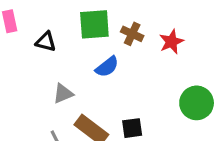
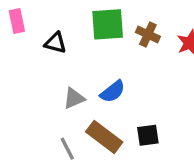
blue semicircle: (107, 67) -> (113, 92), moved

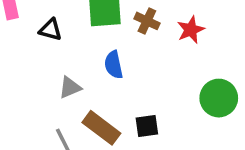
blue semicircle: (113, 92) -> (114, 65), moved, turned 116

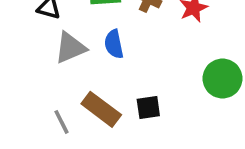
gray triangle: (70, 88) -> (70, 48), moved, size x1.4

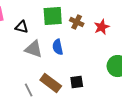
gray triangle: (70, 48) -> (34, 49), turned 42

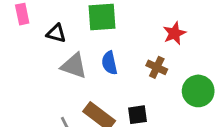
brown cross: (77, 22) -> (157, 67), moved

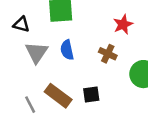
gray triangle: (74, 66) -> (37, 52), turned 45

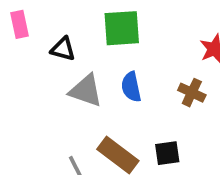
gray triangle: (37, 52) -> (86, 91), turned -45

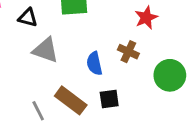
blue semicircle: (131, 87) -> (94, 63), moved

